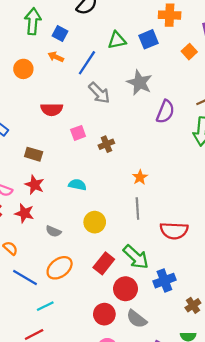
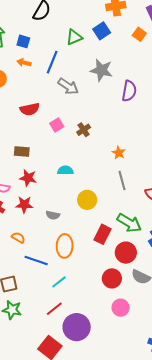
orange ellipse: (60, 268) -> (65, 246), turned -40

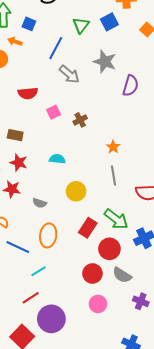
green triangle: (74, 37) -> (81, 25), turned -36
orange arrow: (24, 63) -> (15, 41), moved

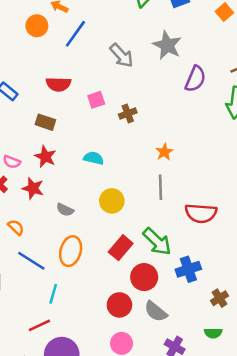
blue line: (56, 48) -> (75, 34), moved
red semicircle: (28, 93) -> (58, 84), moved
cyan line: (38, 271) -> (53, 294), turned -49

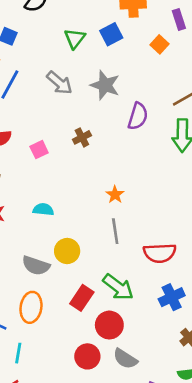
gray arrow: (121, 55) -> (59, 83), moved
brown cross: (128, 113) -> (82, 137), moved
gray semicircle: (65, 210) -> (36, 266), moved, size x1.5
blue cross: (188, 269) -> (172, 297), moved

